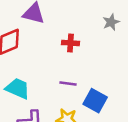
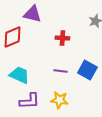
blue square: (95, 101) -> (87, 70), moved

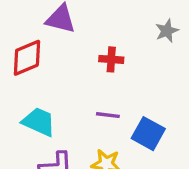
blue square: (87, 70) -> (148, 134), moved

